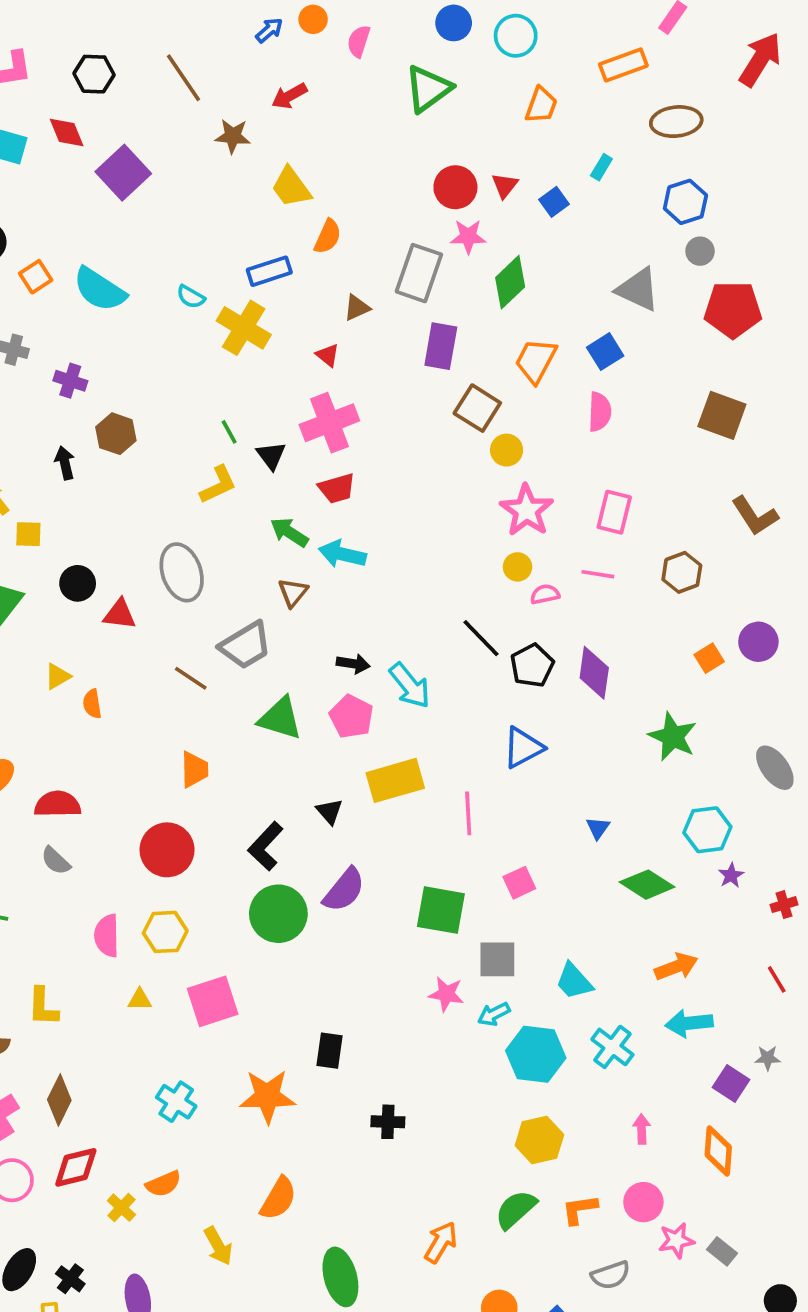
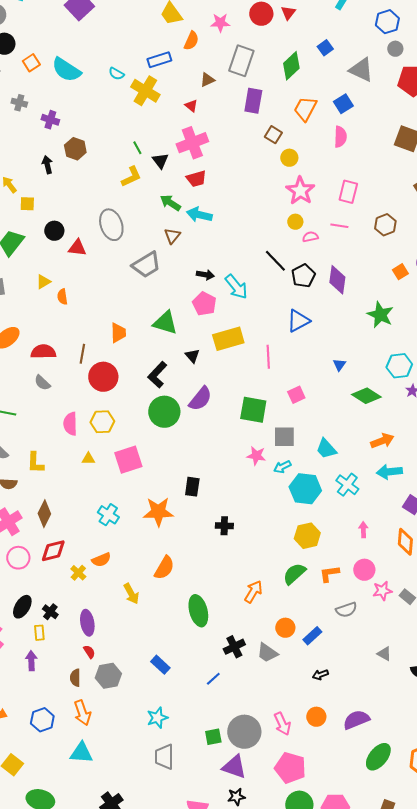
blue square: (554, 202) -> (325, 48), moved
pink star: (468, 237) -> (220, 23), moved
brown square: (477, 408) -> (273, 135), size x0.7
brown line: (191, 678) -> (82, 354), moved, turned 66
green triangle: (280, 718) -> (165, 323), moved

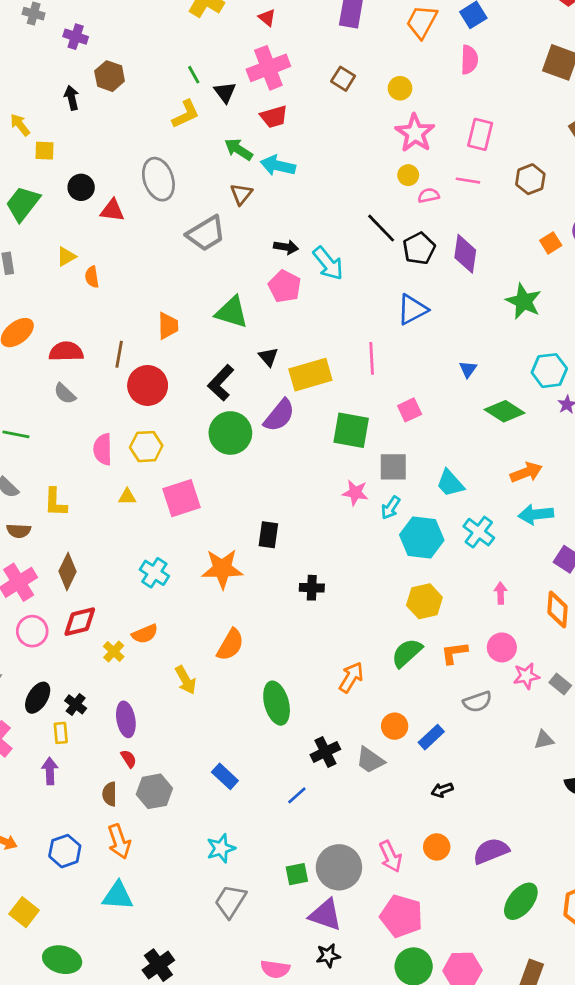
brown square: (273, 135) -> (343, 79), moved
yellow rectangle: (228, 339) -> (310, 375), moved
cyan arrow: (282, 467) -> (391, 508), turned -30
gray triangle: (384, 654) -> (544, 740), moved, turned -42
gray trapezoid: (164, 757) -> (230, 901), turned 32

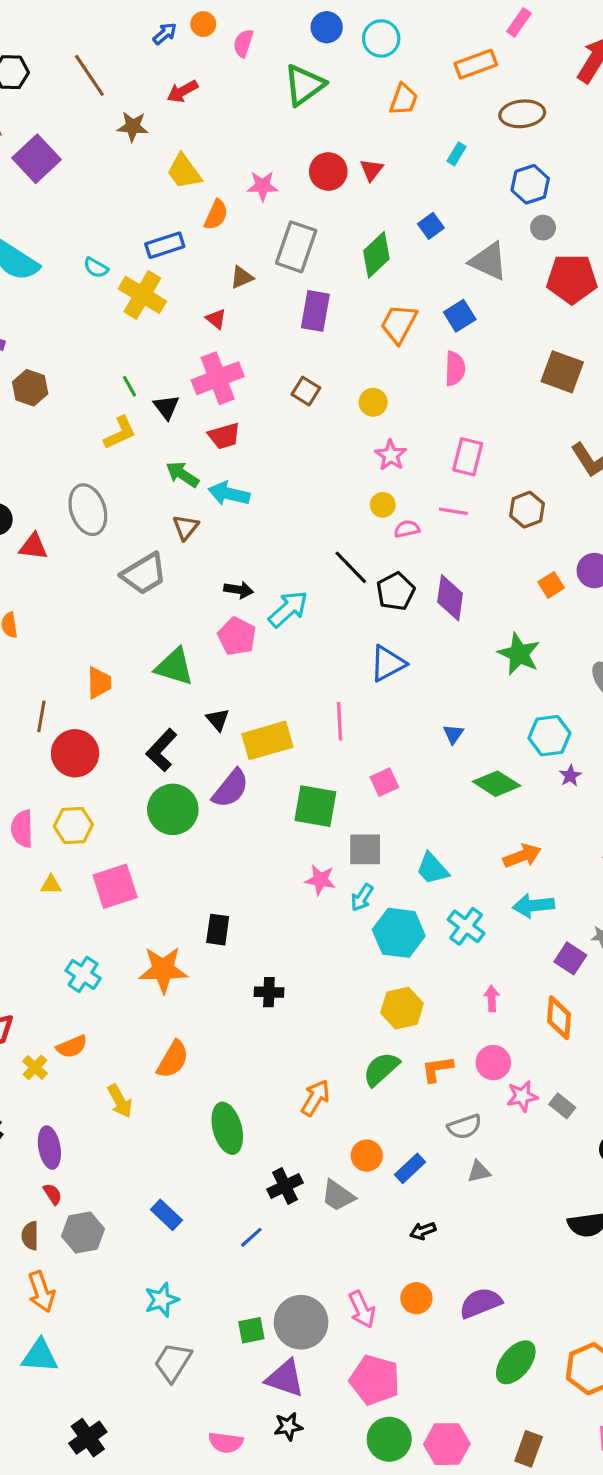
pink star: (415, 133) -> (391, 455), size x0.7
cyan arrow: (328, 263) -> (288, 609), turned -93
gray triangle: (544, 740) -> (479, 1172), moved

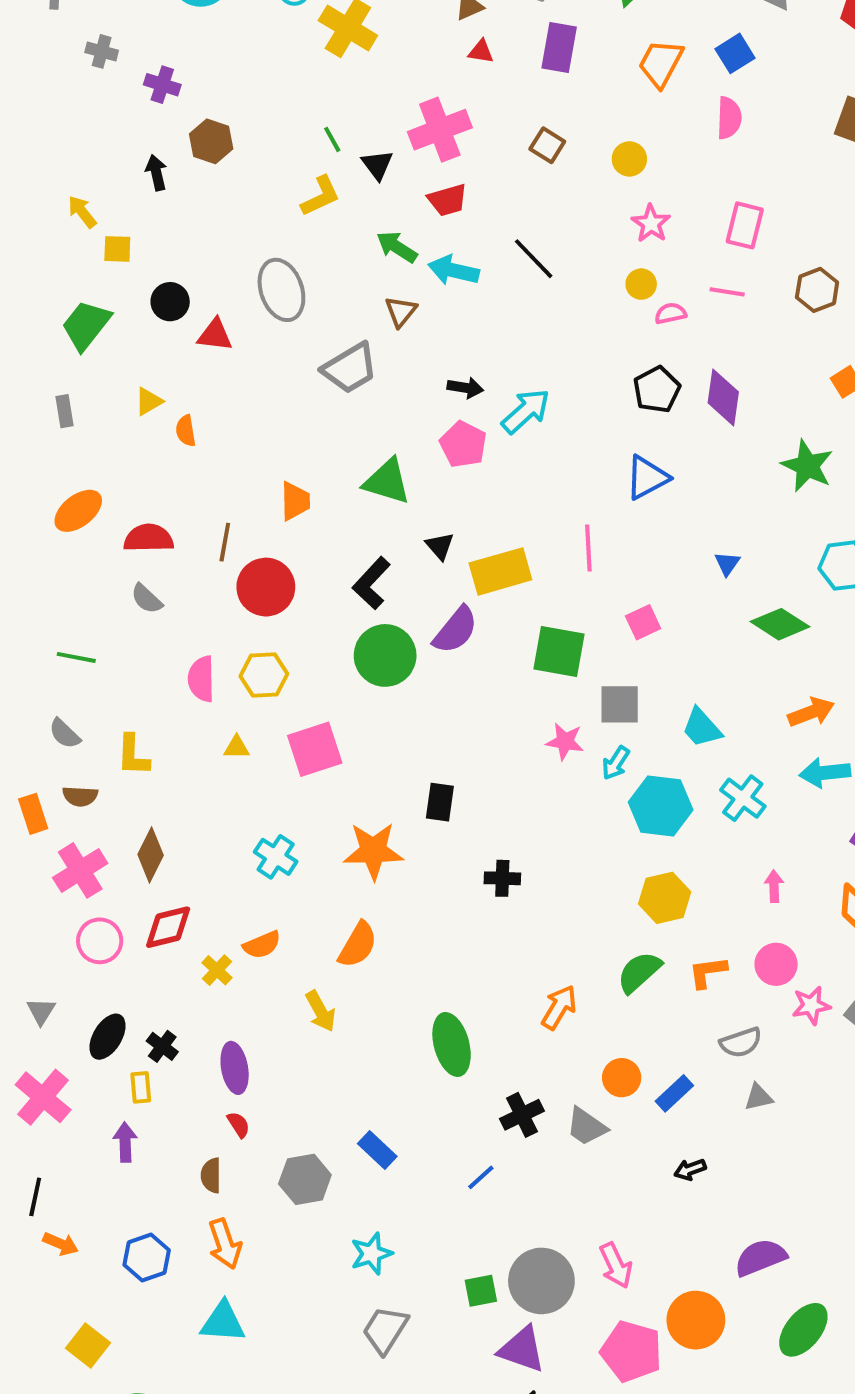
red triangle: (216, 319) -> (481, 51), moved, turned -30
black line: (351, 567) -> (534, 259), moved
orange semicircle: (173, 1059) -> (358, 945), moved
gray hexagon: (83, 1232) -> (305, 1179), moved
orange circle: (416, 1298) -> (696, 1320), moved, size x1.5

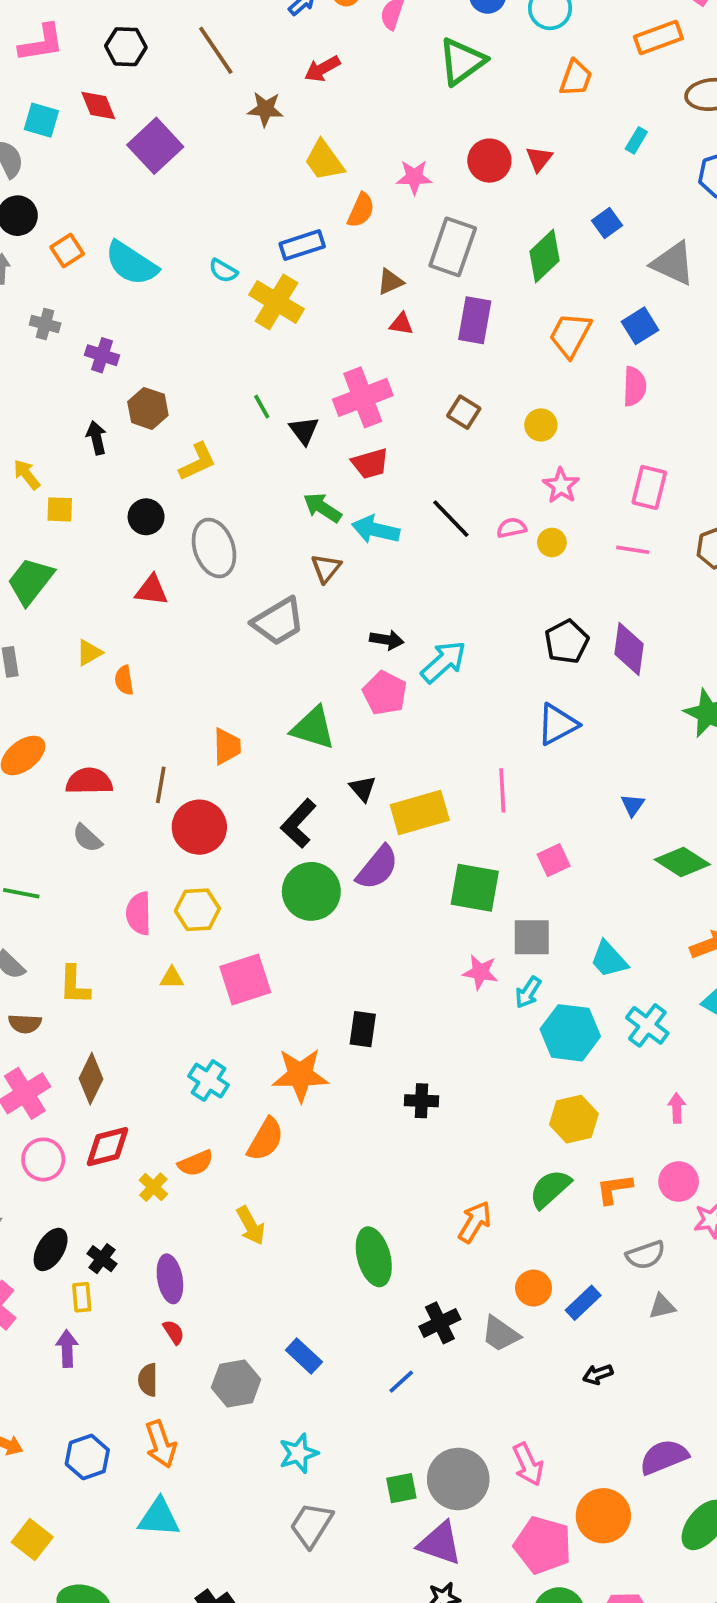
yellow L-shape: (321, 196) -> (197, 462), moved
black circle: (170, 302) -> (146, 517), moved
pink semicircle: (670, 313) -> (511, 528), moved
orange semicircle: (358, 945) -> (265, 1139), moved

